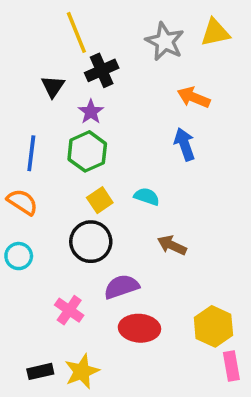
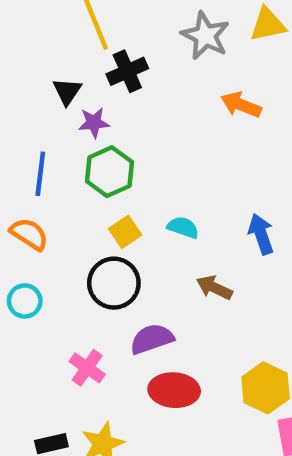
purple star: (91, 112) -> (94, 123), moved, turned 30
blue arrow: (185, 144) -> (261, 234), moved

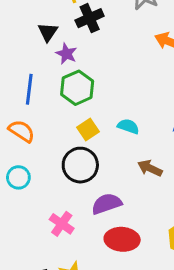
purple star: (94, 123) -> (66, 54), turned 30

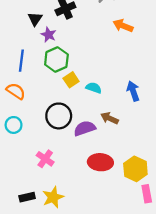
yellow square: (88, 129) -> (71, 80), moved
purple semicircle: (107, 204) -> (85, 128), moved
red ellipse: (122, 239) -> (100, 162), moved

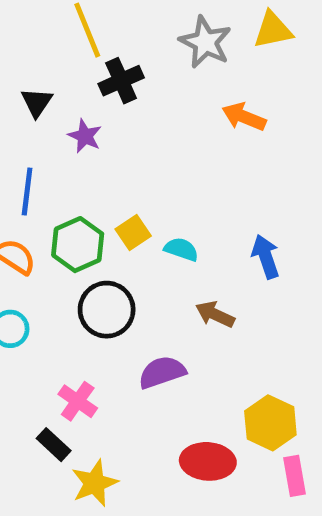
black triangle: (35, 19) -> (37, 102), moved
green hexagon: (56, 60) -> (78, 245), moved
purple semicircle: (85, 128) -> (162, 372), moved
red ellipse: (100, 162) -> (208, 461), moved
black rectangle: (27, 197) -> (54, 445), moved, turned 56

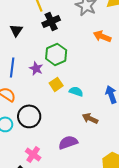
purple star: (85, 136) -> (36, 68), moved
green hexagon: (78, 245) -> (56, 54), moved
black circle: (107, 310) -> (29, 116), moved

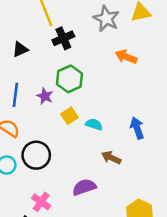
black triangle: (16, 30) -> (20, 49), turned 32

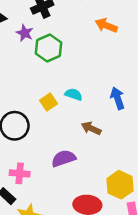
purple star: (45, 96) -> (25, 33), moved
yellow square: (69, 116) -> (48, 102), moved
pink cross: (41, 202) -> (20, 173), turned -30

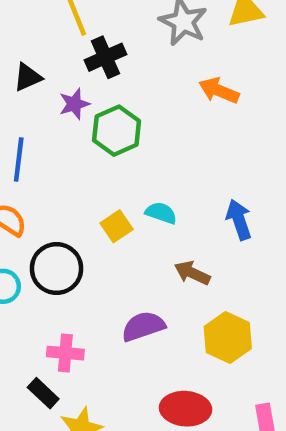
purple star: (25, 33) -> (74, 104), turned 30
yellow hexagon: (120, 185) -> (228, 337), moved

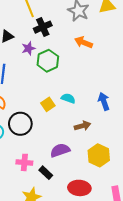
orange arrow: (219, 91) -> (83, 42), moved
brown arrow: (192, 273) -> (82, 126), turned 140
black rectangle: (43, 393) -> (46, 173), moved

